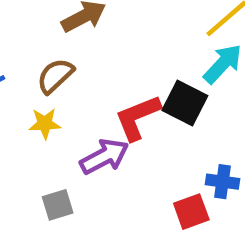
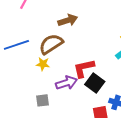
brown semicircle: (55, 76) -> (51, 44), size x1.4
black square: (185, 103) -> (95, 83), moved

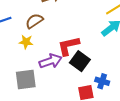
brown semicircle: (51, 44) -> (34, 21), size x0.7
gray square: (42, 100) -> (26, 80), size x1.5

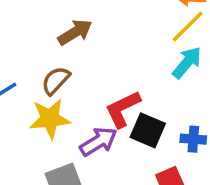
yellow star: (26, 42) -> (50, 119), size x1.6
blue cross: (102, 81) -> (193, 139), moved

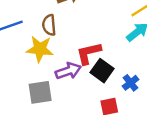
brown semicircle: (56, 80) -> (49, 25), turned -60
blue cross: (193, 139) -> (131, 83), turned 35

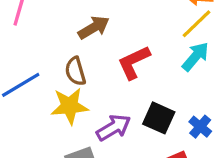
red L-shape: (89, 53) -> (134, 62), moved

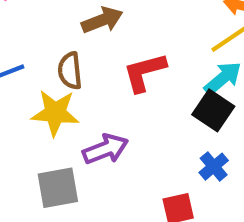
black square: (159, 118) -> (213, 110), moved

